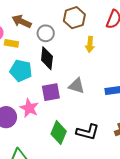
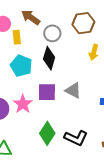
yellow rectangle: (11, 43) -> (17, 37), turned 64

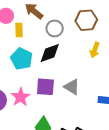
black diamond: (49, 58) -> (50, 53), turned 50

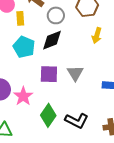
gray triangle: (72, 87) -> (75, 73), turned 30
pink star: (21, 97) -> (23, 96), moved

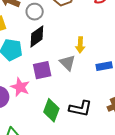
yellow arrow: (97, 35) -> (80, 45), moved
pink star: (23, 96) -> (20, 87), moved

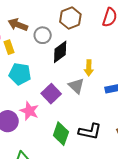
black diamond: (37, 36) -> (60, 52), moved
purple square: (42, 70) -> (51, 94), turned -30

